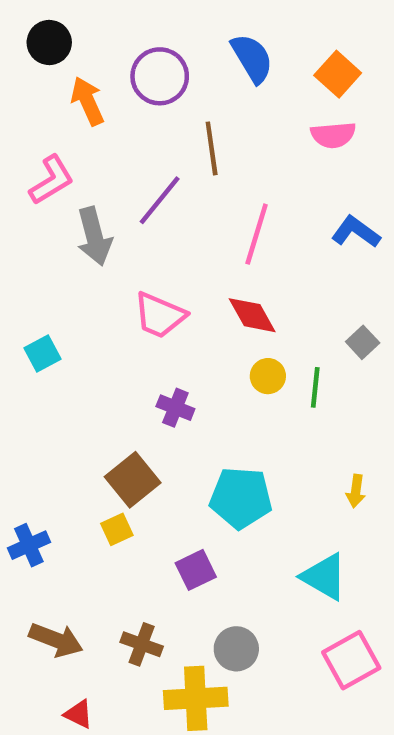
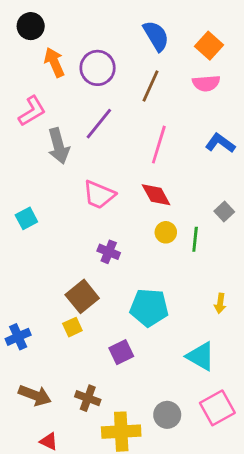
purple circle: (160, 76) -> (98, 68), moved
brown line: (212, 148) -> (150, 86), moved, turned 32
gray circle: (236, 649) -> (167, 415), moved

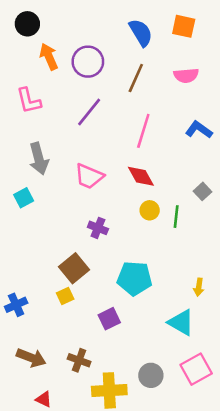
orange square: (209, 46) -> (184, 26), moved, turned -30
pink L-shape: (32, 111) -> (29, 101), turned 108
gray arrow: (59, 146) -> (39, 159), moved
yellow arrow: (220, 303) -> (199, 287), moved

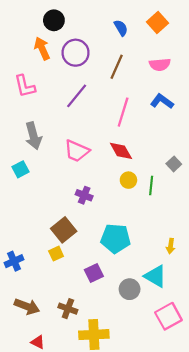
black circle: (27, 24) -> (54, 20), moved
orange square: (184, 26) -> (158, 22), turned 36
blue semicircle: (141, 33) -> (121, 28), size x0.7
blue L-shape: (199, 130) -> (162, 101), moved
gray circle: (151, 375) -> (130, 289), moved

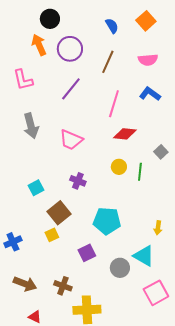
red diamond: (121, 151) -> (125, 134), moved, turned -55
cyan square: (20, 169) -> (36, 188), moved

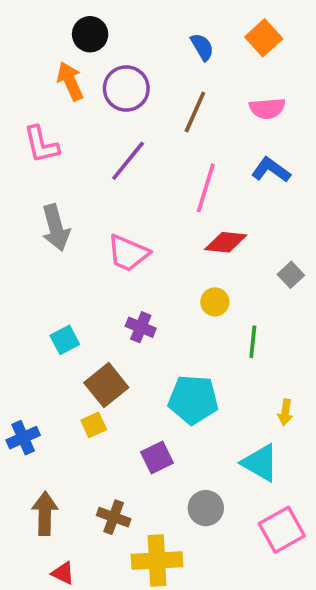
green line: (140, 172) -> (253, 342), moved
gray circle: (120, 268) -> (206, 508), moved
brown arrow: (25, 284) -> (45, 513), turned -110

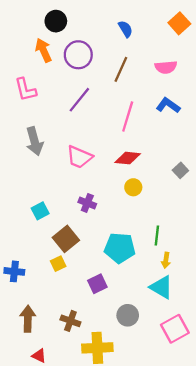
orange square: (264, 38) -> (179, 23), moved
red diamond: (226, 242) -> (128, 158), moved
green line: (253, 342) -> (157, 236), moved
yellow arrow: (285, 412) -> (166, 260), moved
blue cross: (23, 438) -> (14, 271), turned 30

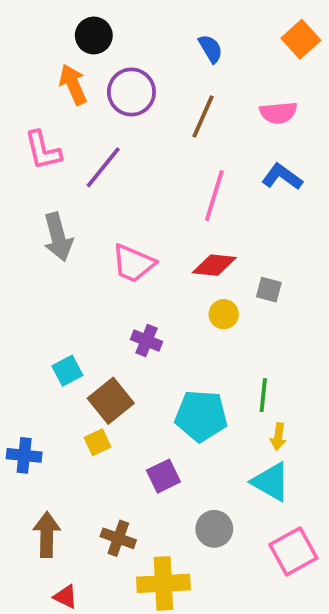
purple line: (79, 100) -> (103, 167), moved
gray square: (180, 170) -> (269, 290), moved, turned -32
cyan square: (40, 211) -> (67, 371), moved

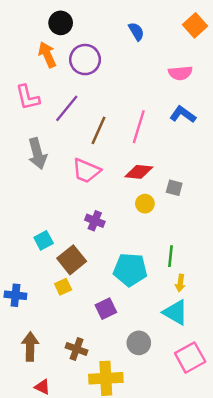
brown line: (203, 116) -> (98, 130), moved

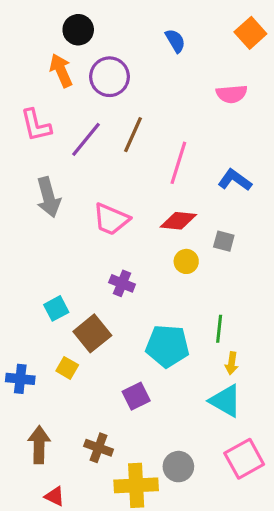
blue L-shape: (183, 114) -> (235, 180), moved
brown line: (98, 130) -> (133, 135), moved
yellow square: (63, 287) -> (67, 368), moved, turned -35
gray circle: (139, 343) -> (178, 467), moved

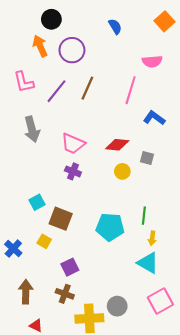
pink line: (178, 163) -> (131, 90), moved
purple cross: (122, 283) -> (73, 171), moved
brown square: (92, 333) -> (61, 219), turned -30
blue cross: (20, 379) -> (13, 249), turned 36
purple square: (136, 396) -> (70, 267), moved

